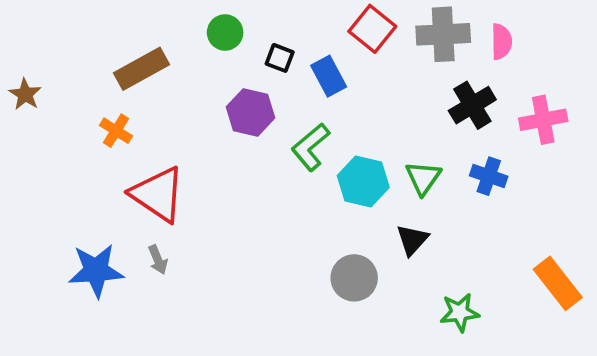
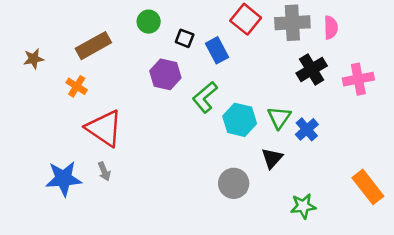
brown star: (25, 94) -> (34, 59), moved, turned 30
blue cross: (489, 176) -> (307, 129), moved, turned 30

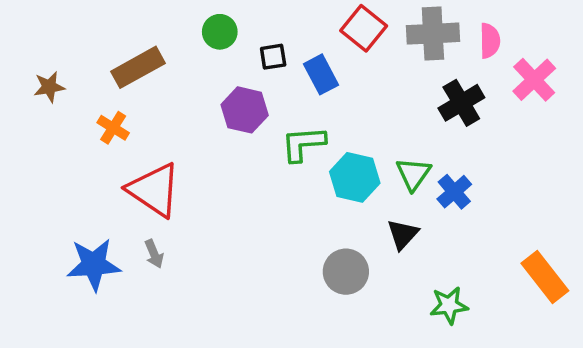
black square: (185, 38) -> (273, 57), turned -30
pink cross: (358, 79) -> (534, 80), moved, turned -32
green L-shape: (205, 97) -> (303, 144), turned 36

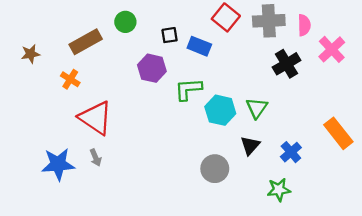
green circle: (220, 32) -> (125, 22), moved
blue rectangle: (321, 74) -> (199, 46), turned -40
blue cross: (454, 192) -> (291, 152), moved
orange rectangle: (545, 277) -> (338, 133), moved

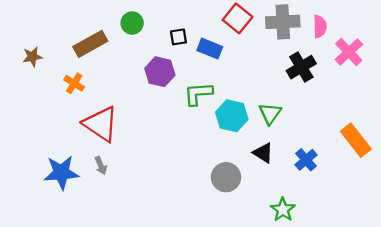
black triangle: (250, 145) -> (263, 153), turned -40
green star: (279, 190) -> (283, 210), moved, turned -30

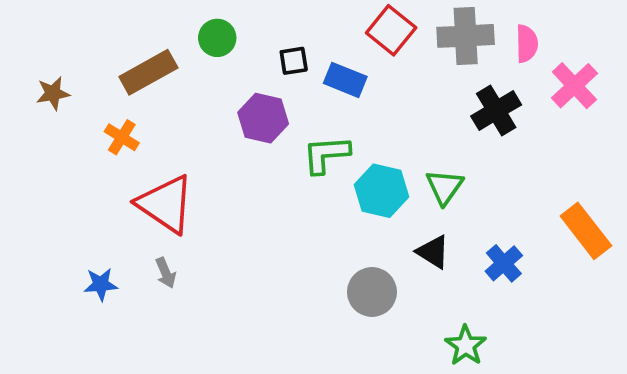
blue star: (61, 173) -> (101, 284), size x0.6

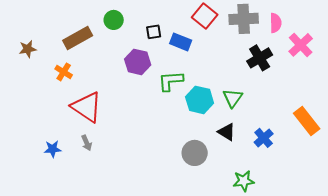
green star: (466, 345) -> (244, 181), turned 30

